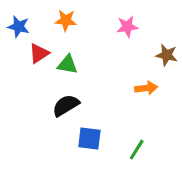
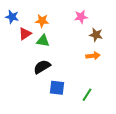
orange star: (66, 20) -> (42, 21), moved
brown star: (167, 55) -> (96, 35), moved

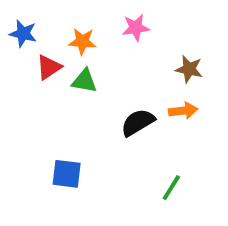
pink star: (81, 17) -> (136, 28), moved
black semicircle: (42, 67) -> (138, 122), moved
blue square: (57, 88) -> (67, 174), moved

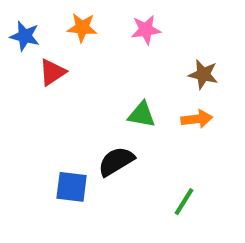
orange star: (82, 41) -> (82, 28), moved
green triangle: (84, 81) -> (142, 115), moved
black semicircle: (138, 122) -> (116, 161), moved

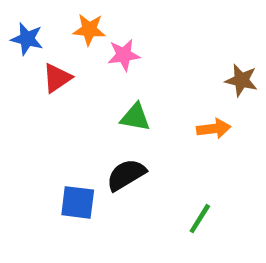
pink star: (146, 30) -> (124, 55), moved
brown star: (203, 74) -> (241, 80), moved
green triangle: (142, 115) -> (135, 117), moved

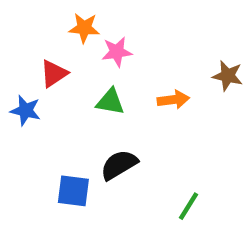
blue star: (27, 39) -> (26, 110), moved
green triangle: (135, 117) -> (110, 102), moved
orange arrow: (214, 129) -> (173, 100), moved

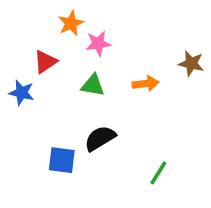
orange star: (84, 28) -> (71, 23), turned -30

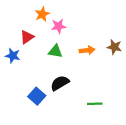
brown star: (191, 63) -> (114, 47), moved
blue square: (62, 160) -> (37, 96), turned 35
green line: (158, 173) -> (95, 104), turned 56

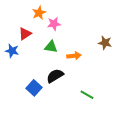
orange arrow: (87, 50) -> (74, 56), moved
green line: (95, 104) -> (87, 95), turned 32

